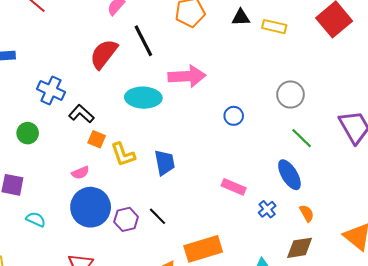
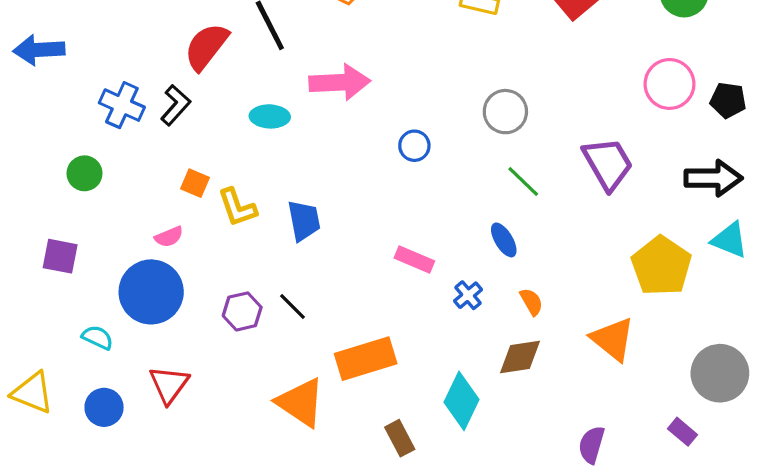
cyan ellipse: (143, 98) -> (270, 116), size x0.7
black L-shape: (81, 114) -> (176, 105), moved, turned 90
blue ellipse: (289, 175) -> (504, 240), size x0.7
blue circle: (91, 207) -> (151, 292), moved
cyan semicircle: (36, 219) -> (98, 337), moved

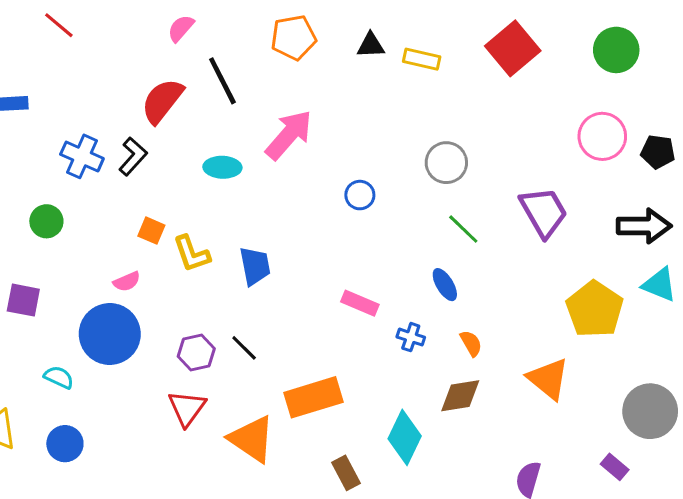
pink arrow: (340, 82) -> (289, 135), turned -46
blue cross: (468, 295) -> (411, 337), turned -32
red triangle: (169, 385) -> (187, 408), moved

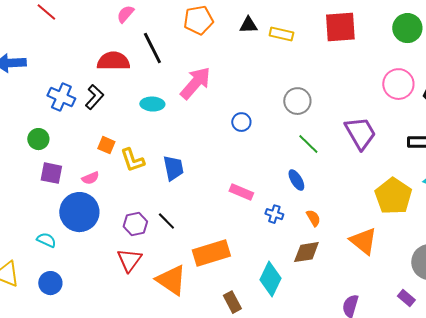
red square: (513, 48) -> (340, 27), turned 36
red semicircle: (162, 101) -> (113, 61), turned 52
purple square: (23, 300) -> (51, 173), moved

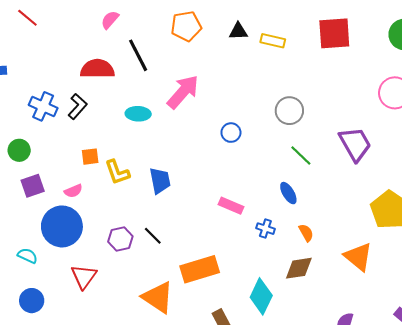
orange square: (106, 145) -> (90, 157), turned -30
purple square: (51, 173) -> (33, 186), turned -30
red triangle: (129, 260) -> (84, 277), moved

